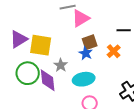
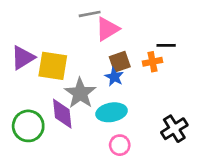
orange cross: (114, 51) -> (152, 62), moved, turned 32
gray star: (61, 65) -> (80, 93), size x1.6
green circle: (28, 73) -> (28, 126), moved

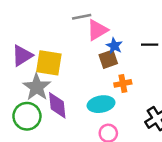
orange cross: (152, 62) -> (123, 83), moved
blue star: (114, 77) -> (114, 46), moved
gray star: (80, 93) -> (37, 87), moved

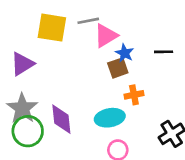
yellow square: (49, 63) -> (52, 28), moved
gray star: (37, 87) -> (22, 108), moved

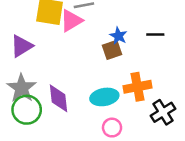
pink triangle: (106, 36) -> (71, 21), moved
orange cross: (134, 95) -> (138, 87), moved, size x1.5

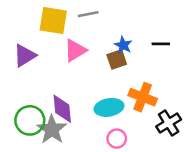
pink triangle: (71, 21) -> (75, 50), moved
orange cross: (138, 87) -> (143, 97), turned 32
gray star: (22, 88) -> (52, 129), moved

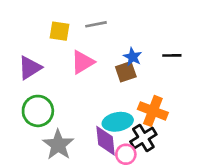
yellow square: (53, 21) -> (60, 31), size x0.7
purple diamond: (62, 109) -> (106, 141), moved
green circle: (30, 120) -> (38, 111), moved
black cross: (169, 123) -> (143, 138), moved

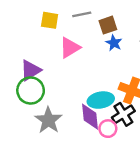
purple triangle: (30, 68) -> (31, 70), moved
brown square: (126, 72) -> (108, 25), moved

